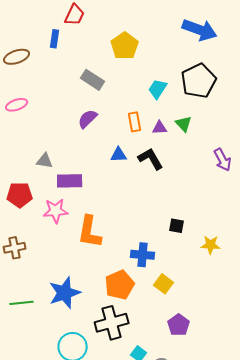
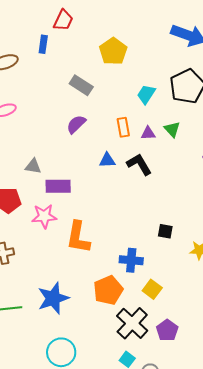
black cross: (112, 323) -> (132, 323), moved, turned -32

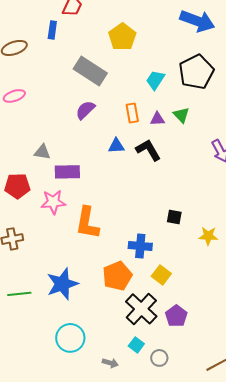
gray rectangle: (81, 85) -> (90, 71), size x1.4

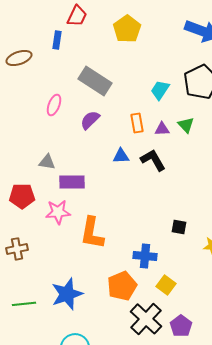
yellow pentagon: (122, 37) -> (127, 29), moved
pink ellipse: (14, 96) -> (54, 105), moved, turned -50

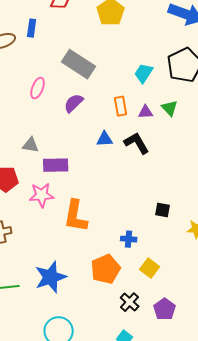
blue rectangle: (57, 40) -> (32, 28), moved
blue cross: (145, 256) -> (129, 239), size x0.7
black cross: (146, 319) -> (130, 302), size x0.6

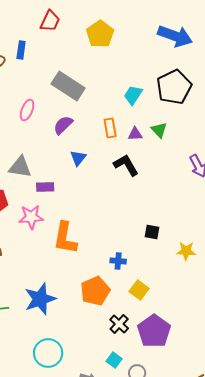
blue triangle: (105, 139) -> (78, 158), moved, turned -48
gray triangle: (31, 145) -> (20, 167), size x1.4
purple rectangle: (56, 165) -> (45, 187), size x0.7
purple pentagon: (165, 309) -> (154, 331), size x1.5

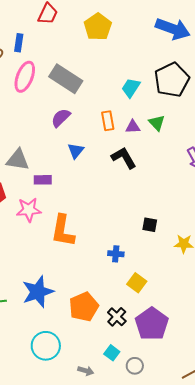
pink ellipse: (27, 110) -> (25, 77), moved, size x1.4
orange pentagon: (95, 291) -> (84, 307), moved

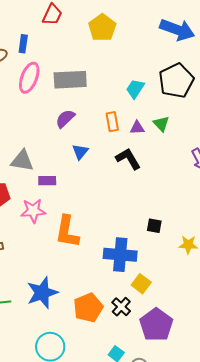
gray rectangle: (66, 79) -> (70, 80), turned -36
blue cross: (116, 254) -> (120, 255), size x2.0
black cross: (117, 317) -> (121, 307), moved

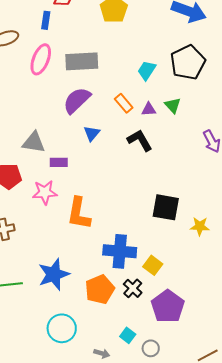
blue rectangle: (23, 44) -> (46, 20), moved
purple semicircle: (65, 119) -> (77, 100), size x1.4
orange rectangle: (112, 122) -> (124, 103), turned -30
black square: (154, 226) -> (166, 207), size x1.8
blue cross: (120, 255) -> (120, 251), moved

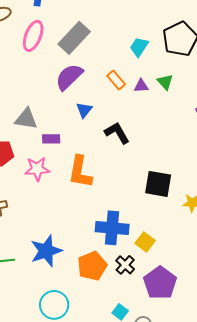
gray rectangle: (82, 61) -> (74, 38), turned -44
black L-shape: (140, 140) -> (117, 133), moved
orange L-shape: (79, 213) -> (80, 172), moved

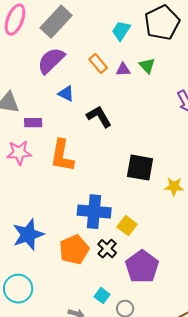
blue triangle: (84, 110) -> (66, 94), turned -42
cyan circle: (54, 305) -> (18, 289), moved

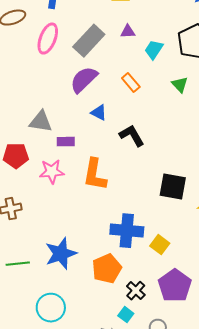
purple triangle: (123, 70) -> (128, 32), moved
black cross: (107, 249) -> (136, 291), moved
cyan square: (102, 296) -> (126, 315), moved

